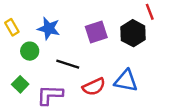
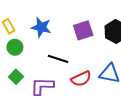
green circle: (30, 51) -> (15, 47), moved

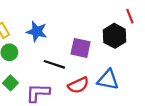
purple square: (83, 30) -> (81, 48), moved, turned 30

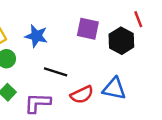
purple square: (81, 48) -> (88, 29), moved

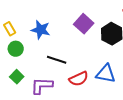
purple square: (88, 29) -> (84, 24), turned 30

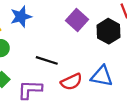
blue star: (41, 30) -> (21, 17), moved, turned -30

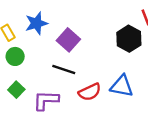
purple square: (77, 20) -> (68, 40), moved

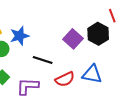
blue star: (36, 23) -> (19, 36), moved
purple square: (68, 40) -> (73, 39), moved

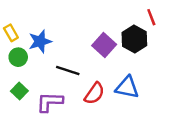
red semicircle: (65, 79) -> (94, 93), turned -30

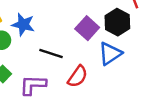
blue star: (40, 41) -> (23, 25), turned 30
blue triangle: (127, 87) -> (110, 54), moved, turned -45

